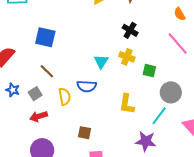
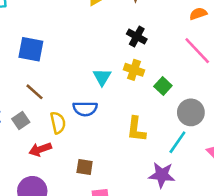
orange semicircle: (180, 14) -> (198, 14), turned 104
green square: (149, 71) -> (163, 86), turned 32
red arrow: (39, 116) -> (40, 149), moved

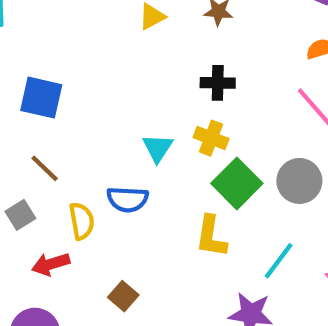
black cross: (137, 36) -> (218, 83), turned -30
green square: (163, 86) -> (237, 183), moved, size x1.6
gray circle: (191, 112) -> (299, 181), moved
brown square: (85, 167) -> (123, 296), turned 30

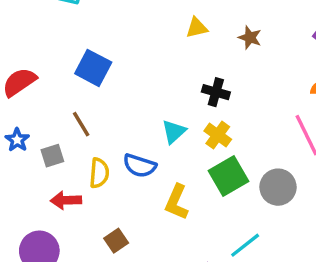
black cross: (218, 83) -> (216, 92), moved
yellow L-shape: (211, 236) -> (177, 202), moved

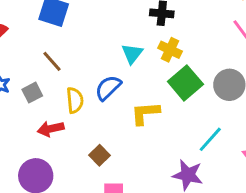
blue semicircle: (140, 166) -> (108, 88), turned 128
yellow L-shape: (177, 202) -> (145, 113), turned 72

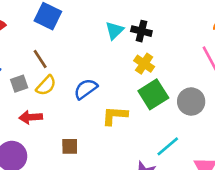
cyan triangle: (132, 54) -> (114, 30), moved
yellow semicircle: (75, 100) -> (46, 85), moved, turned 40
brown square: (100, 155) -> (70, 146), turned 36

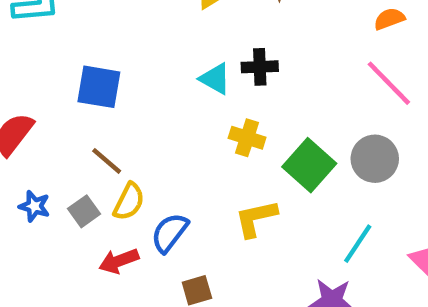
cyan triangle: (114, 30) -> (215, 79), turned -30
yellow cross: (144, 64) -> (247, 138), moved
blue semicircle: (86, 89) -> (170, 233), moved

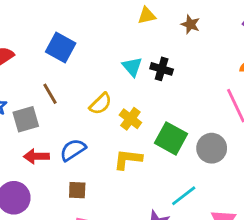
yellow cross: (247, 138) -> (130, 119), moved
green square: (309, 165) -> (171, 138), turned -32
yellow semicircle: (129, 202) -> (101, 104), moved
gray square: (84, 211) -> (26, 119), size x1.4

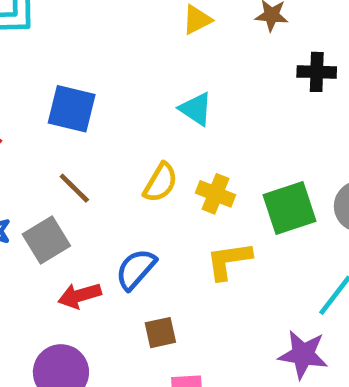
black cross: (162, 69) -> (317, 72), moved
green square: (171, 138) -> (289, 208), turned -32

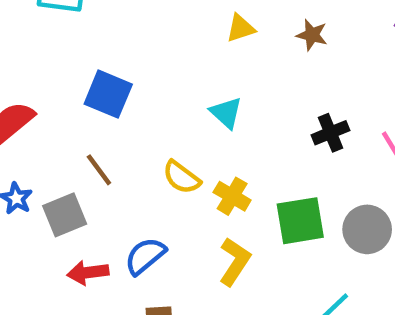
black cross: (317, 72) -> (330, 133), moved, turned -33
yellow semicircle: (161, 183) -> (182, 177), turned 87
yellow L-shape: (229, 261) -> (235, 262), turned 123

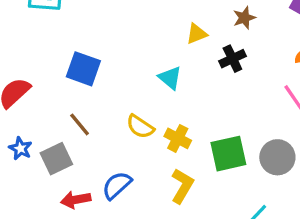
yellow triangle: (240, 28) -> (197, 34), moved
brown star: (312, 35) -> (244, 18), moved, turned -30
black cross: (330, 133) -> (232, 59), moved

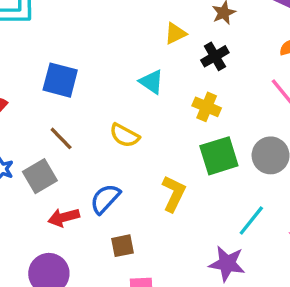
yellow cross: (178, 138) -> (207, 107), moved

